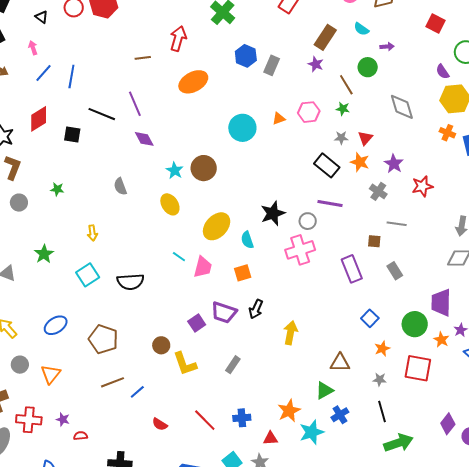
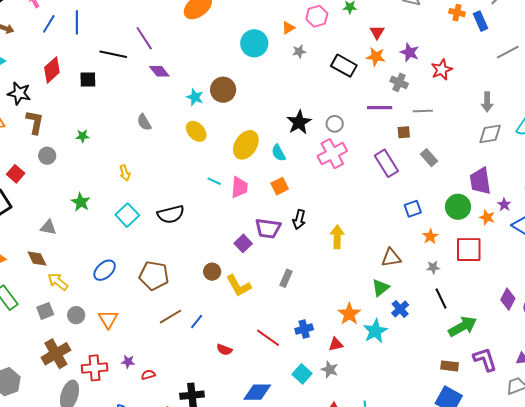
gray star: (341, 138) -> (299, 51), moved
purple line: (330, 203) -> (380, 108), moved
blue square: (370, 318) -> (413, 209), turned 36

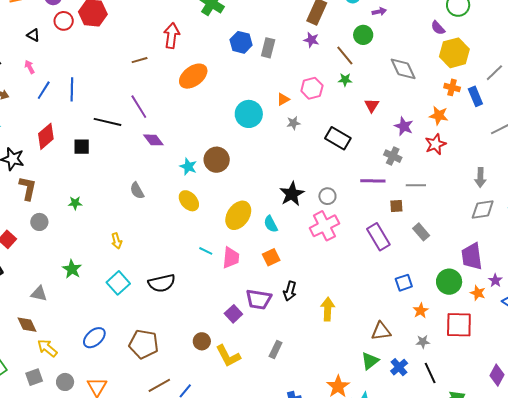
orange star: (376, 57) -> (439, 116), moved
blue cross: (400, 309) -> (399, 367), moved

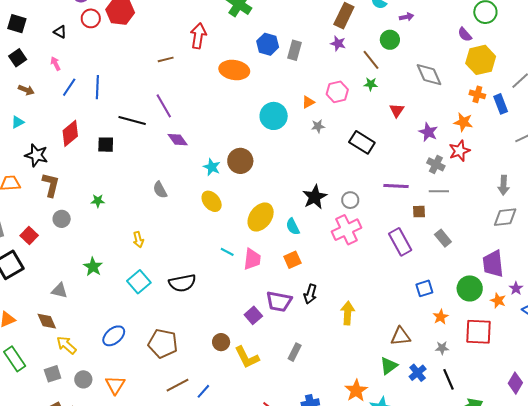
orange ellipse: (193, 76) -> (234, 70), moved, turned 44
gray cross: (393, 156) -> (436, 164), moved

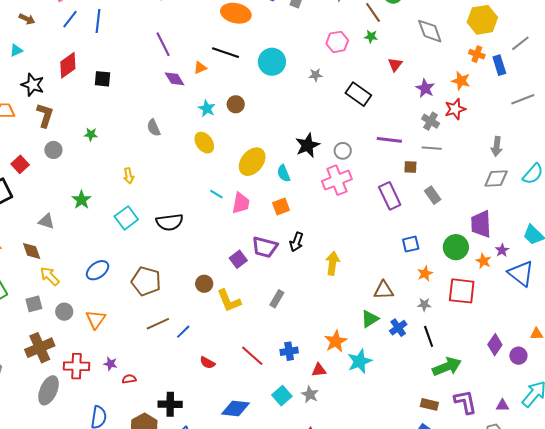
orange triangle: (308, 102) -> (200, 68), moved
black line: (132, 121) -> (226, 53), moved
brown circle: (240, 161) -> (236, 104), size x0.7

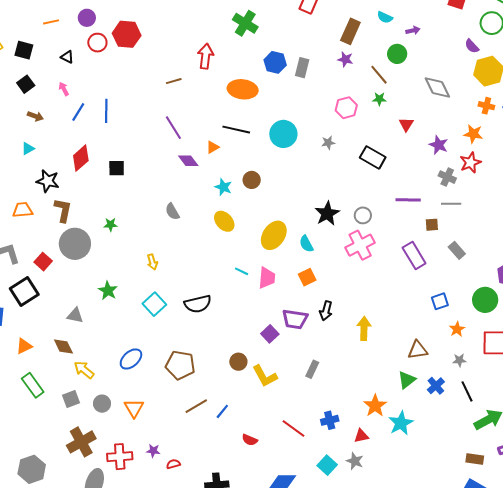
gray circle: (53, 150) -> (75, 244), size x1.8

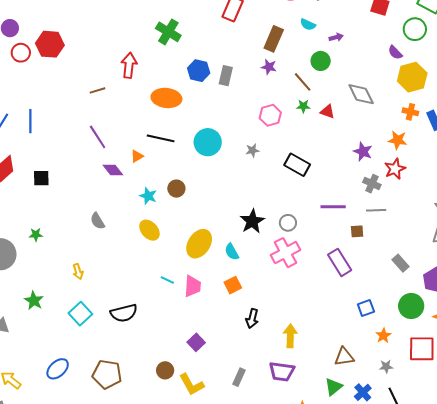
red triangle: (406, 124) -> (327, 112), moved, turned -42
gray rectangle: (457, 250) -> (400, 263), moved
purple trapezoid: (295, 319) -> (282, 372), moved

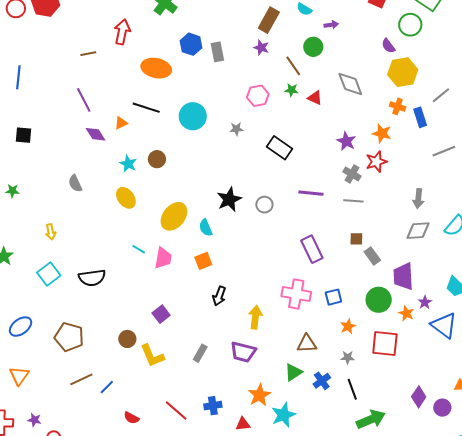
gray rectangle: (226, 76) -> (217, 52), turned -30
brown square: (357, 231) -> (356, 239), moved
pink cross: (285, 253) -> (296, 294), moved, turned 32

